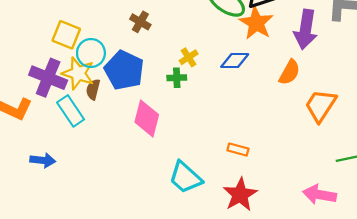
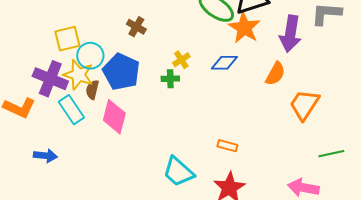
yellow square: (66, 35) -> (67, 39), turned -36
pink diamond: (147, 118) -> (114, 117), moved

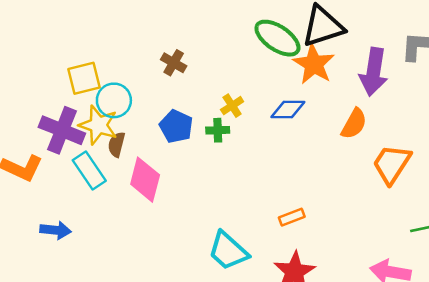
blue pentagon: (121, 72) -> (176, 126), moved, size x0.7
orange rectangle: (227, 146) -> (292, 217), turned -36

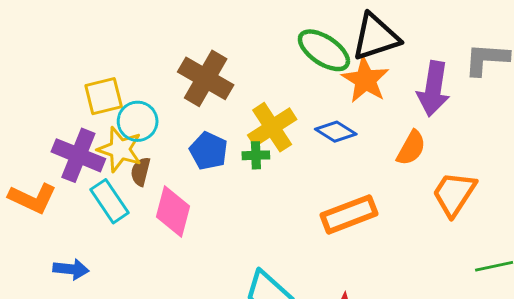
brown cross: (174, 63) -> (206, 78), size x1.8
yellow cross: (232, 106) -> (272, 127), size x1.8
blue diamond: (288, 109) -> (336, 132), turned 32
orange rectangle: (292, 217) -> (349, 214), moved, size x1.8

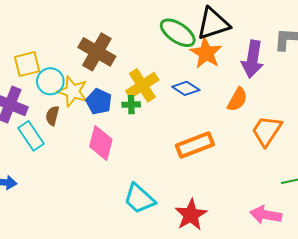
yellow star: (120, 149) -> (73, 91), moved
pink diamond: (173, 212) -> (101, 143), moved

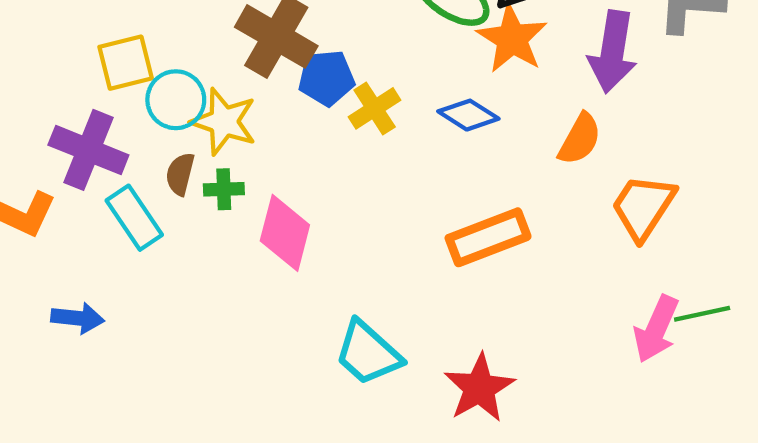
yellow cross: (142, 85) -> (375, 108), size x0.7
blue pentagon: (99, 102) -> (326, 78), moved, turned -30
green cross: (131, 105) -> (224, 189), moved
pink arrow: (266, 215) -> (656, 329), moved, turned -76

